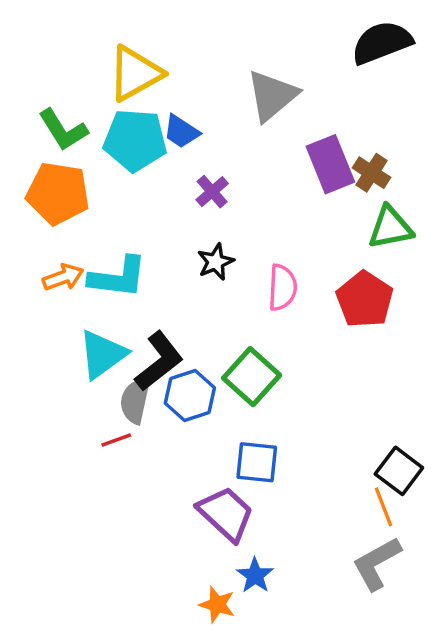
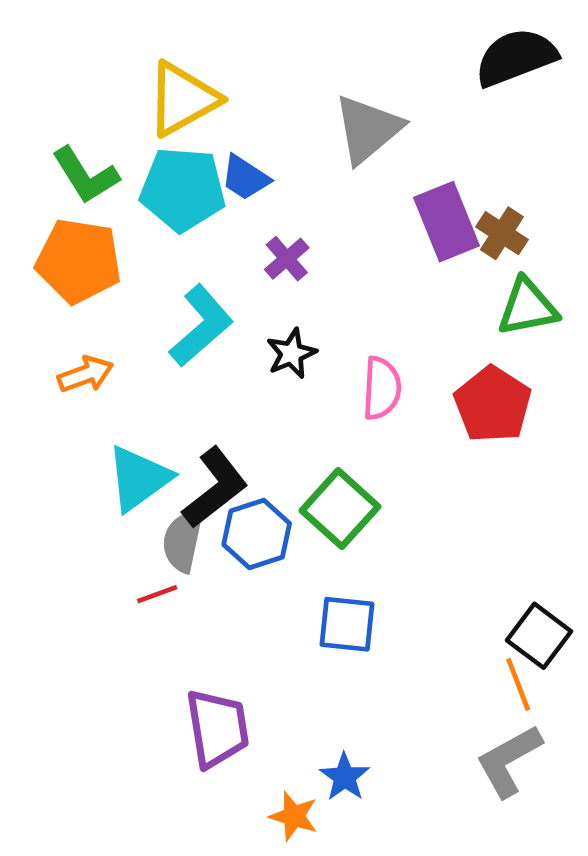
cyan L-shape: (118, 277) -> (201, 326), moved, turned -48
purple trapezoid: (226, 514) -> (217, 728), moved, turned 38

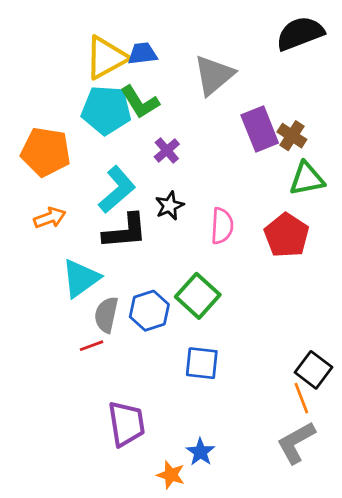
green L-shape: (85, 175) -> (140, 102), moved
blue trapezoid: (245, 178) -> (143, 54), moved, turned 140
black L-shape: (215, 488) -> (125, 231), moved, turned 33

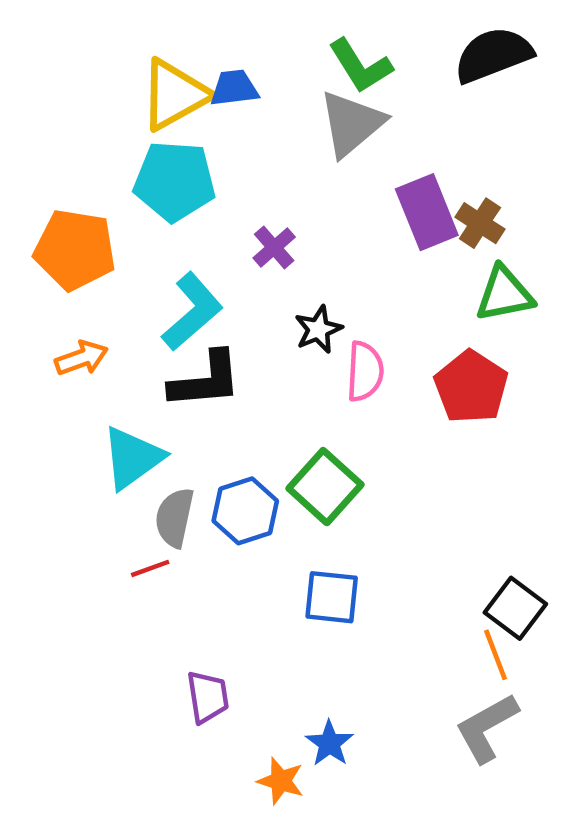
green L-shape: (140, 102) -> (360, 66), moved
black star: (169, 206) -> (318, 329), moved
purple trapezoid: (126, 424) -> (208, 697), size x0.7

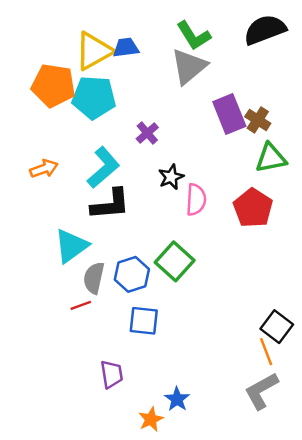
orange pentagon: (75, 250) -> (53, 86), moved
orange arrow: (82, 358) -> (44, 169), moved
blue square: (332, 597) -> (144, 321), moved
orange star: (281, 781) -> (151, 419), turned 30

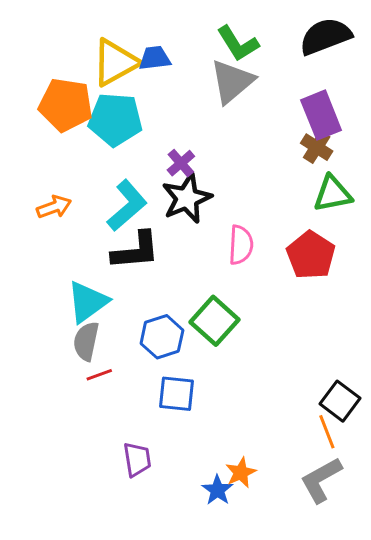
purple rectangle: (229, 114) -> (321, 115), moved
black star: (171, 177) -> (187, 198), moved, size x1.6
gray semicircle: (94, 278) -> (86, 341), moved
orange star: (151, 419) -> (241, 473), moved

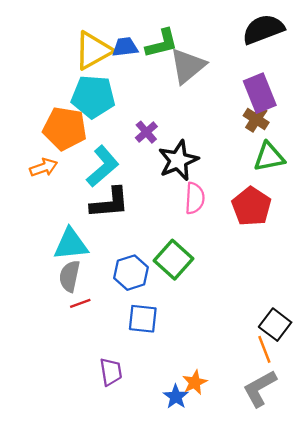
green L-shape: (238, 44) -> (162, 43), moved, turned -72
orange pentagon: (66, 105) -> (65, 129), moved
black star: (187, 198) -> (178, 160), moved
cyan triangle: (88, 302) -> (71, 244), turned 30

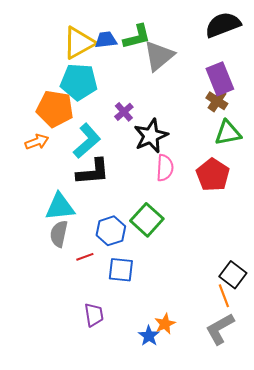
red line: (80, 303) -> (85, 257), moved

